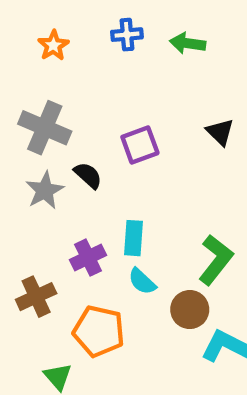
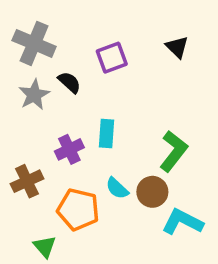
cyan semicircle: (142, 281) -> (117, 188), moved

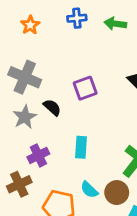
purple cross: (69, 149) -> (38, 155), moved

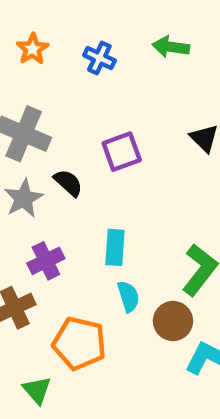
blue cross: (77, 18) -> (99, 58), moved, turned 30
cyan semicircle: (89, 190) -> (128, 296), moved, turned -150

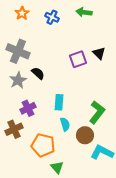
purple square: (122, 152) -> (78, 59), moved
green triangle: (37, 390) -> (57, 167), moved

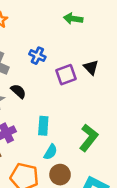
blue cross: (52, 17) -> (37, 56), moved
cyan semicircle: (65, 124) -> (51, 152), turned 48
brown circle: (85, 135) -> (60, 175), moved

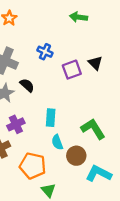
green L-shape: (89, 138) -> (93, 129), turned -70
cyan semicircle: (51, 152) -> (57, 142), turned 128
brown circle: (60, 175) -> (76, 156), moved

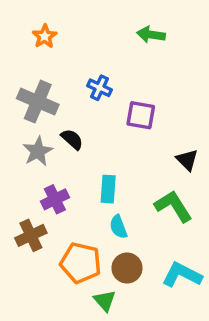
black triangle: (95, 63) -> (187, 160), moved
purple square: (72, 70) -> (141, 115), turned 30
brown circle: (76, 156) -> (127, 268), moved

